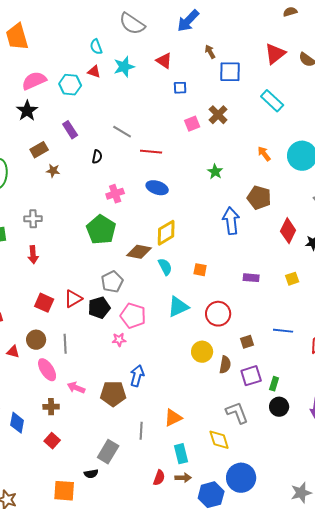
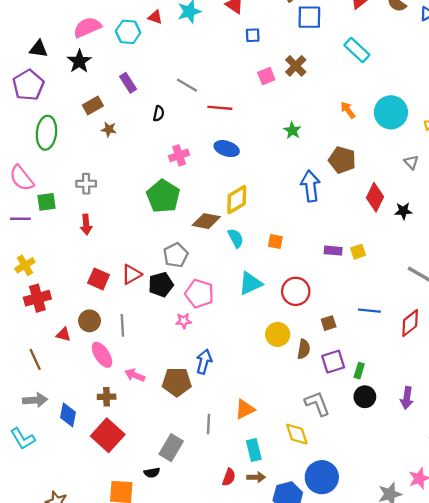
yellow square: (292, 279) -> (358, 252), moved
red square: (52, 441) -> (108, 435), size x1.8

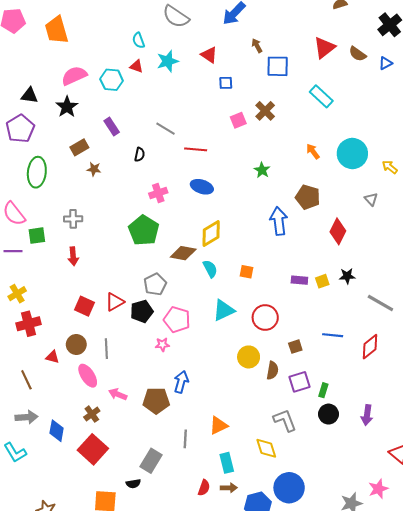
black star: (403, 211) -> (347, 276), moved
brown cross: (107, 397) -> (92, 414), turned -35

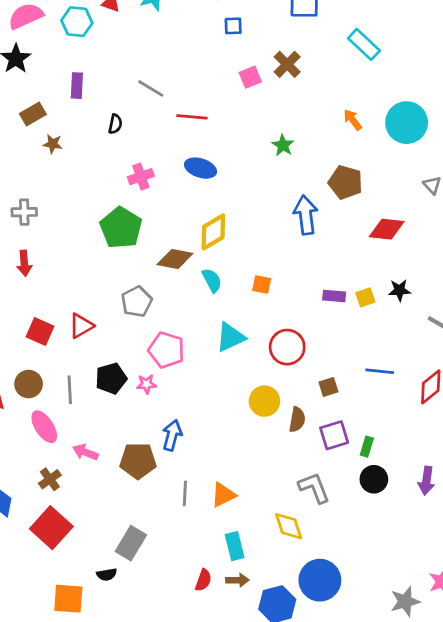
purple rectangle: (112, 127) -> (77, 86), turned 36
red diamond: (338, 231) -> (387, 229), turned 70
black pentagon: (142, 311) -> (111, 378), moved
gray line: (185, 439) -> (185, 493), moved

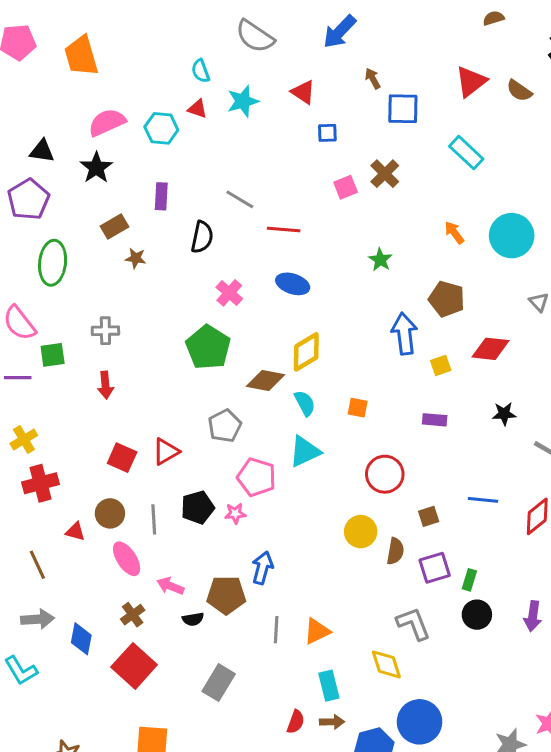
black semicircle: (115, 124) -> (202, 237), size x1.5
pink cross: (141, 177) -> (229, 293), turned -30
yellow square: (365, 297) -> (441, 365), moved
cyan triangle: (230, 337) -> (305, 452), moved
black semicircle: (107, 574) -> (193, 619), moved

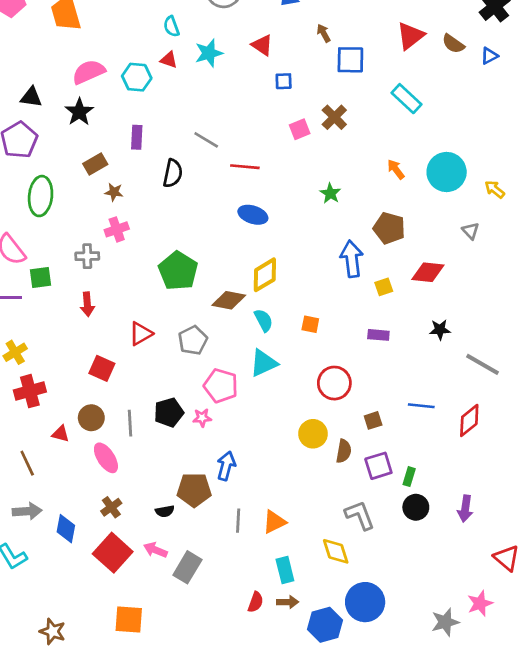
pink cross: (229, 293) -> (117, 229), moved, turned 30
red triangle: (166, 452) -> (141, 334), moved
pink arrow: (170, 586) -> (155, 550), moved

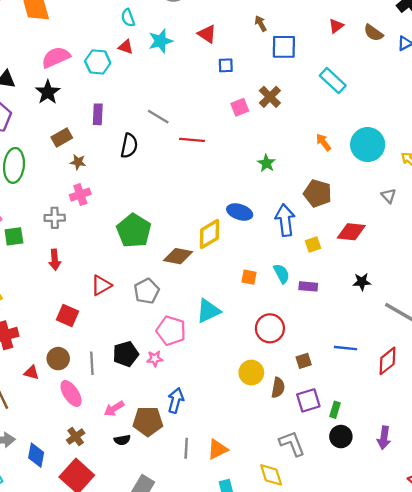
red triangle: (410, 36) -> (336, 26), size x0.6
blue ellipse: (253, 215) -> (240, 212), moved
cyan semicircle: (264, 320) -> (282, 274), moved
pink arrow: (155, 550) -> (114, 409), moved, turned -54

